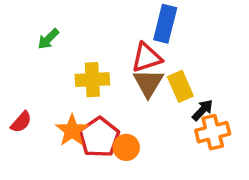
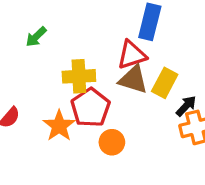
brown triangle: (148, 83) -> (133, 80), turned -44
yellow rectangle: (180, 86) -> (165, 83), turned 52
red pentagon: (99, 137) -> (90, 108), moved

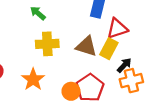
green arrow: (36, 37) -> (38, 13), moved, turned 84
red triangle: (132, 55) -> (117, 29), moved
red pentagon: (90, 108) -> (90, 88), moved

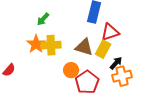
green arrow: (38, 13) -> (43, 19), turned -88
orange star: (33, 79) -> (36, 44), moved
orange circle: (71, 91) -> (71, 70), moved

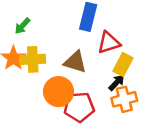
yellow rectangle: (103, 49) -> (123, 65), moved
orange circle: (71, 70) -> (59, 92), size x1.5
red pentagon: (87, 82) -> (79, 107), turned 30

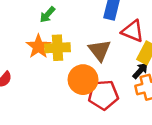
red triangle: (109, 43) -> (133, 31), turned 40
brown triangle: (75, 62) -> (100, 50), turned 35

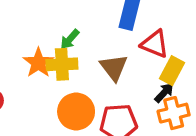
green arrow: (47, 15) -> (70, 39), moved
orange circle: (83, 80) -> (76, 112), moved

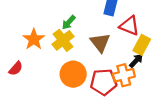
orange star: (38, 63) -> (34, 39), moved
yellow cross: (62, 64) -> (63, 40), turned -35
orange cross: (174, 113) -> (124, 75), moved

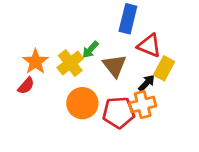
green arrow: (69, 22) -> (90, 50), moved
black arrow: (136, 61) -> (147, 83), moved
red semicircle: (16, 68) -> (26, 86), moved

